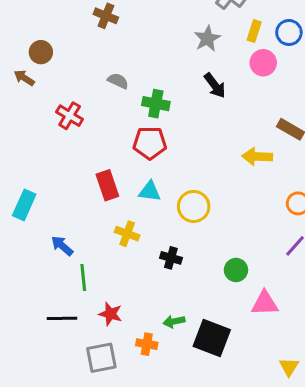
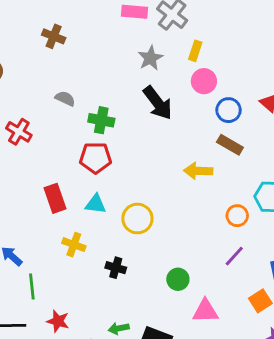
blue circle: (289, 32) -> (229, 110), moved
black arrow: (215, 85) -> (158, 103), size x1.4

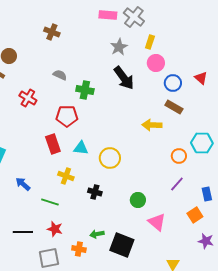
red pentagon: (96, 158) -> (67, 116), moved
green line: (32, 286) -> (50, 202), moved, turned -66
pink triangle: (205, 311) -> (157, 222), turned 42

